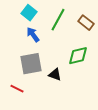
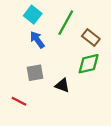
brown rectangle: (86, 23) -> (91, 37), moved
gray square: (31, 64) -> (35, 73), size x0.7

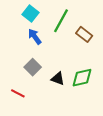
green diamond: (89, 64) -> (82, 78), moved
gray square: (35, 73) -> (33, 67), turned -35

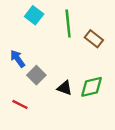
green line: (61, 21) -> (68, 23), turned -35
blue arrow: (35, 37) -> (18, 59), moved

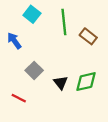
blue arrow: (18, 59) -> (14, 41), moved
black triangle: (65, 88) -> (61, 83), turned 32

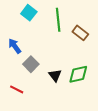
blue arrow: (14, 41) -> (15, 46), moved

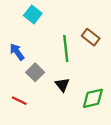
green line: (58, 20) -> (66, 48), moved
green diamond: (78, 74) -> (93, 98), moved

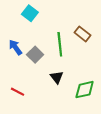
gray square: (35, 72) -> (35, 55), moved

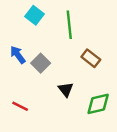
brown rectangle: (82, 34) -> (91, 58), moved
green line: (60, 44) -> (69, 25), moved

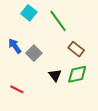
green line: (69, 25) -> (58, 21), turned -30
green diamond: (98, 104) -> (77, 74), moved

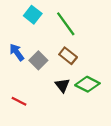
brown rectangle: (76, 49) -> (68, 56), moved
green diamond: (77, 74) -> (87, 84), turned 40

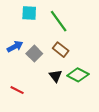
cyan square: (33, 15) -> (29, 13), turned -35
blue arrow: (17, 52) -> (15, 46), turned 98

